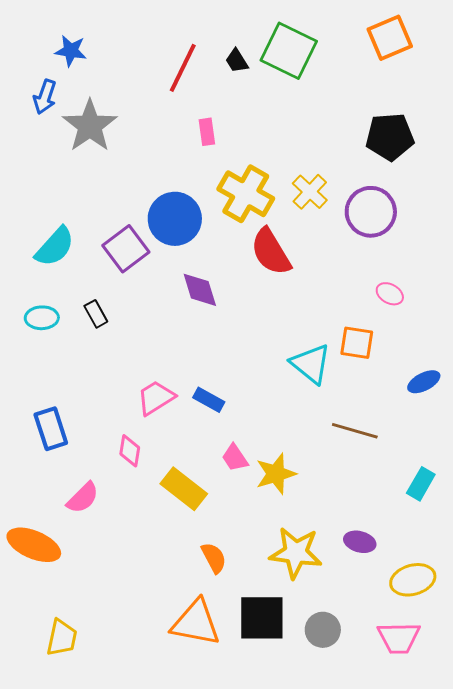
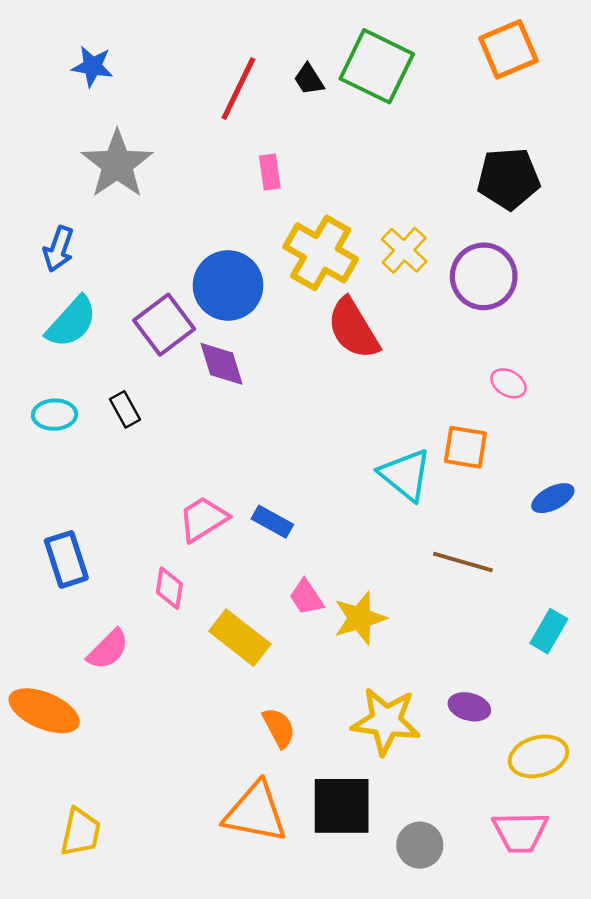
blue arrow: (45, 97) -> (58, 249), moved
purple diamond: (200, 290) -> (222, 364), moved
gray circle: (323, 630) -> (420, 845), moved

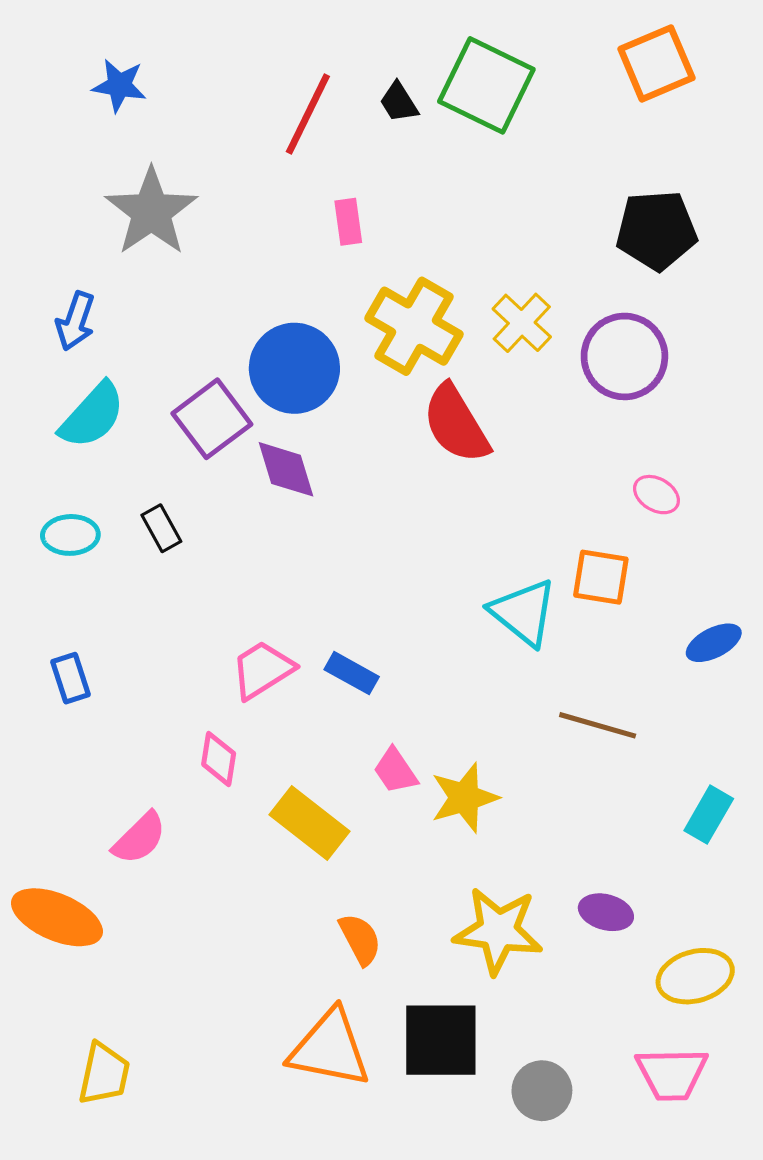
blue rectangle: (66, 559) -> (70, 678), moved, size x0.7

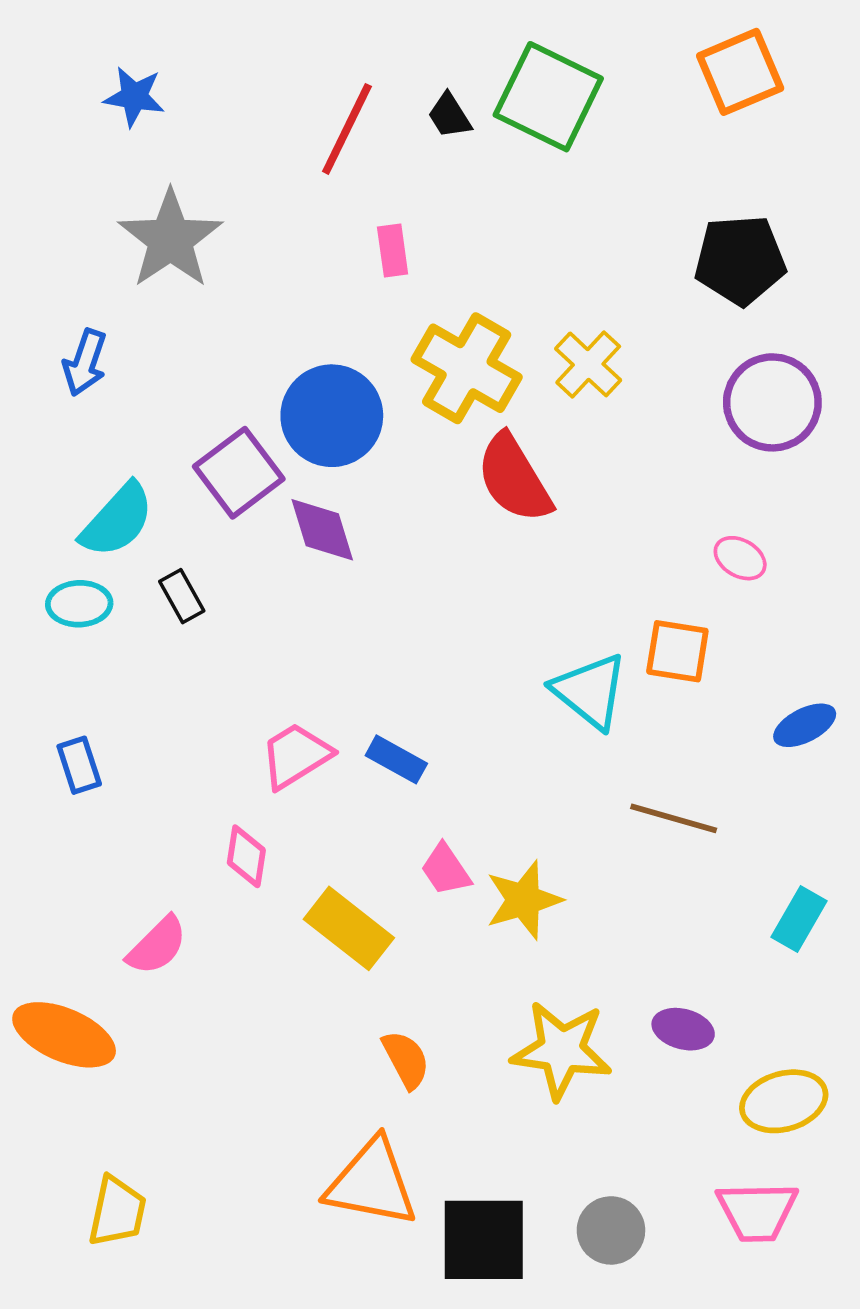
purple circle: (624, 356) -> (772, 402), moved
cyan semicircle: (92, 415) -> (117, 520), moved
black square: (441, 1040) -> (484, 1240), moved

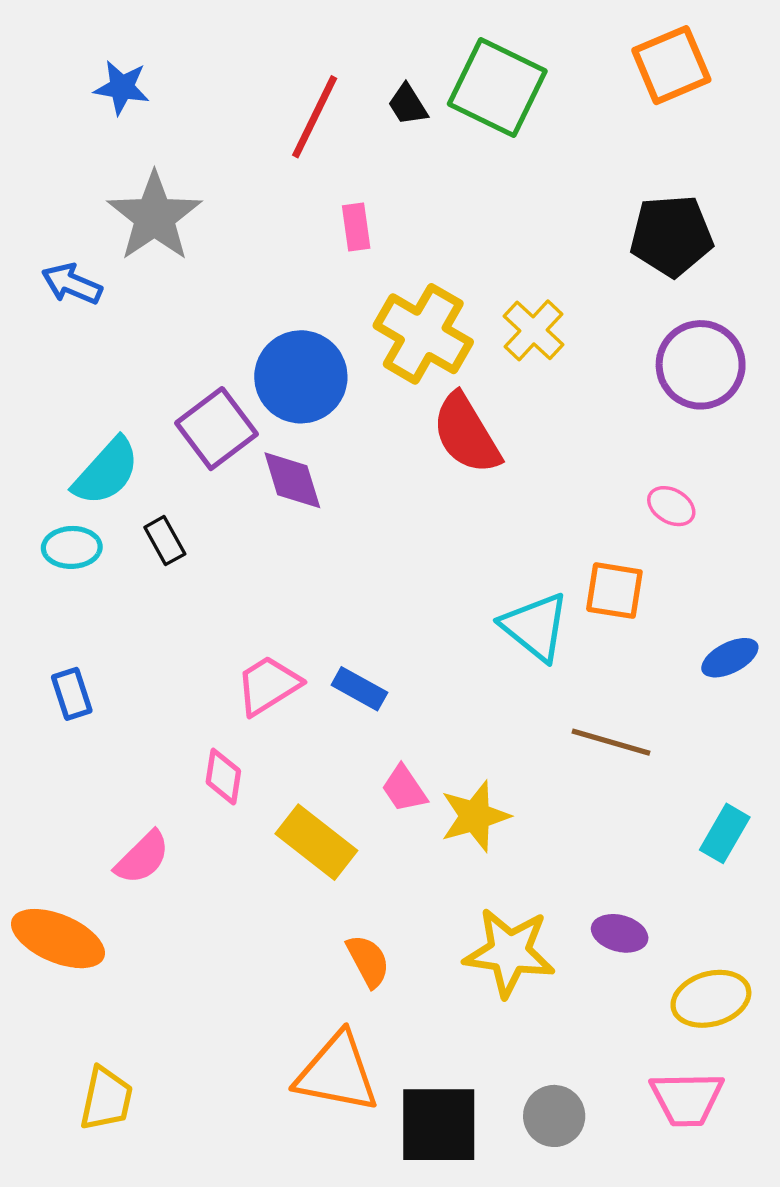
blue arrow: (85, 363) -> (72, 284), moved, turned 94

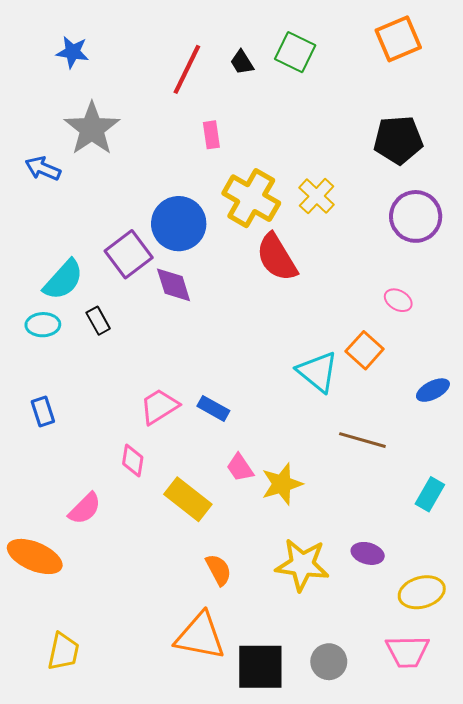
green square: (497, 87) -> (295, 52), size x0.7
orange square: (614, 591) -> (365, 350), turned 33

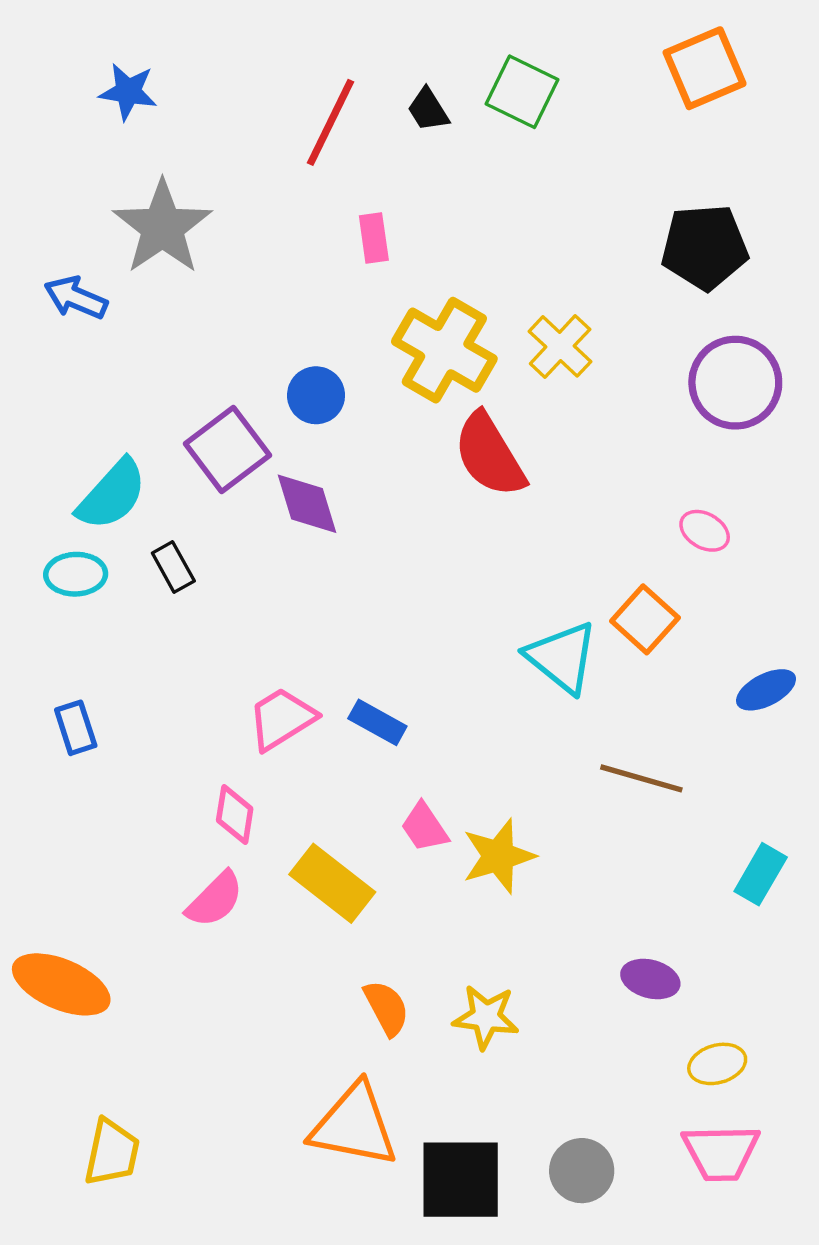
blue circle: (179, 224) -> (316, 395), size x0.6
pink semicircle: (85, 509) -> (215, 899), moved
yellow star: (302, 565) -> (486, 1017), moved, size x0.7
yellow ellipse: (422, 592) -> (717, 1064), moved, size x0.7

